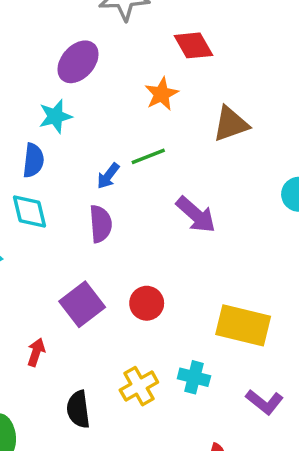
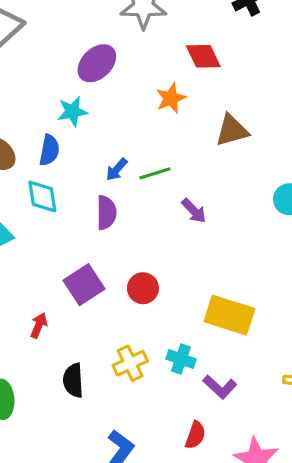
green line: (148, 156) -> (155, 173), moved
purple arrow: (196, 215) -> (194, 211), size x0.7
purple L-shape: (264, 402) -> (220, 387), moved

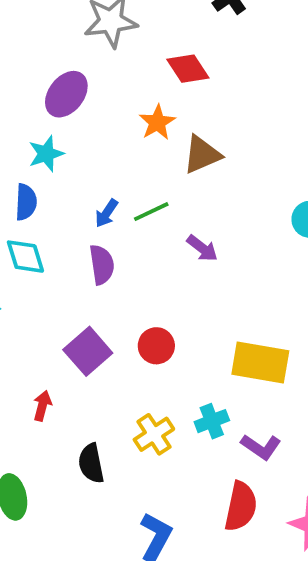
brown triangle: (232, 130) -> (202, 154), moved
cyan cross: (181, 359) -> (212, 421), turned -32
red semicircle: (195, 435) -> (241, 506), size x1.5

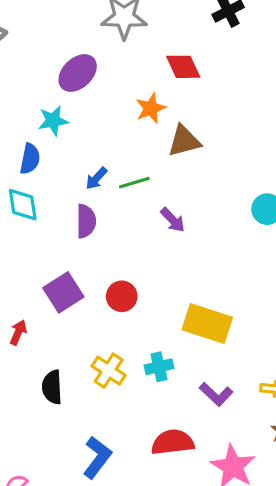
yellow cross: (154, 434) -> (109, 371), turned -32
purple L-shape: (261, 447) -> (216, 394), moved
red semicircle: (241, 506) -> (173, 442), turned -117

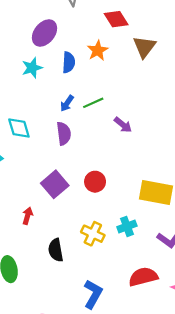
brown triangle: (184, 141) -> (144, 47), moved, turned -30
blue semicircle: (30, 159) -> (69, 62), moved

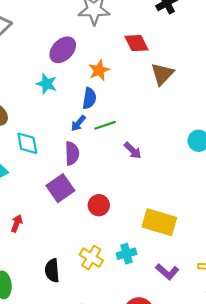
orange star: (98, 50) -> (99, 70), moved
blue semicircle: (69, 62) -> (89, 98), moved
cyan star: (32, 68) -> (47, 84), turned 30
purple square: (55, 184) -> (60, 188), moved
red arrow: (28, 216) -> (17, 223), moved

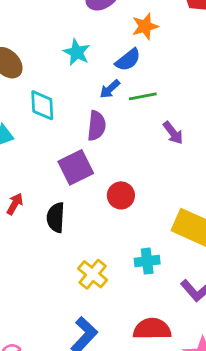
cyan star: (47, 84) -> (77, 52), moved
blue semicircle: (89, 98) -> (128, 60), turned 35
yellow cross: (91, 258) -> (93, 274), moved
black semicircle: (52, 270) -> (56, 217), moved

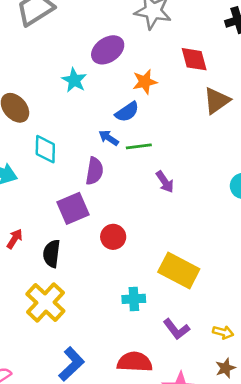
cyan star: (77, 52) -> (74, 80), moved
blue arrow: (110, 89) -> (109, 138), turned 72
yellow cross: (93, 274) -> (45, 302), moved, size x1.4

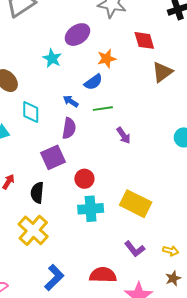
blue arrow: (109, 138) -> (71, 101), moved
cyan cross: (134, 299) -> (91, 209), moved, size x1.4

